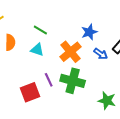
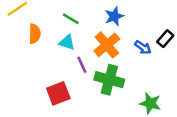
blue star: (89, 32) -> (114, 16), moved
purple line: (49, 80) -> (82, 65), moved

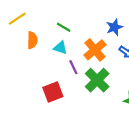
blue star: (114, 16) -> (114, 27), moved
green cross: (109, 80) -> (97, 80), turned 30

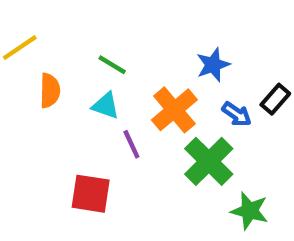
green cross: (97, 80) -> (209, 161), moved
red square: (53, 92) -> (91, 194), turned 30

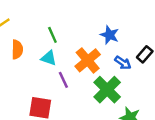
green line: (112, 65) -> (52, 35), turned 35
blue star: (213, 65) -> (110, 35), turned -30

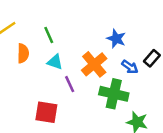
green line: (52, 35) -> (49, 35), moved
green cross: (107, 90) -> (114, 94), turned -32

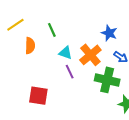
cyan triangle: (55, 62) -> (65, 53), moved
red square: (46, 112) -> (38, 96), moved

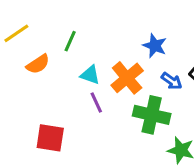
green line: (52, 30) -> (70, 41), turned 48
orange semicircle: (30, 46) -> (38, 64), turned 56

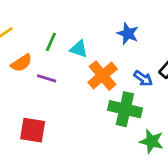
blue star: (155, 46) -> (128, 34), moved
cyan triangle: (90, 75) -> (79, 49), moved
purple line: (96, 103) -> (47, 78), moved, turned -48

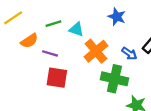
green line: (51, 42) -> (53, 24), turned 49
red square: (33, 130) -> (57, 78), moved

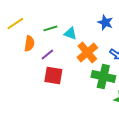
orange semicircle: (29, 41) -> (29, 43), turned -49
purple line: (50, 53) -> (47, 54), turned -56

